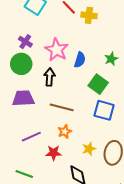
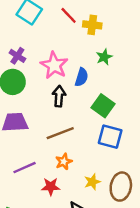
green star: (111, 59) -> (104, 57), moved
black arrow: (50, 77) -> (59, 96), moved
brown line: (62, 107) -> (60, 133), turned -35

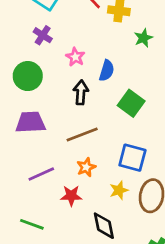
purple cross: (17, 56) -> (43, 35), moved
green star: (104, 57) -> (143, 38), moved
pink star: (54, 65) -> (75, 57), size x0.6
blue square: (110, 137) -> (132, 158), moved

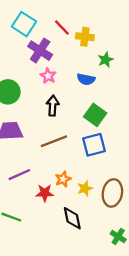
purple cross: (43, 35) -> (40, 51), moved, size x1.5
blue semicircle: (107, 71) -> (86, 79), moved, turned 84
blue square: (132, 158) -> (94, 145), moved, turned -30
orange star: (86, 167) -> (63, 179), moved

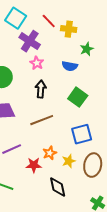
blue square: (94, 145) -> (82, 134), moved

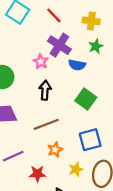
yellow cross: (69, 29) -> (91, 21), moved
purple cross: (30, 41) -> (59, 45), moved
orange star: (50, 153) -> (55, 150), moved

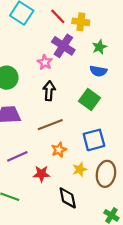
yellow cross: (91, 21) -> (81, 22), moved
blue semicircle: (77, 65) -> (98, 71), moved

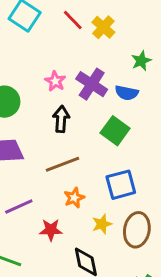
yellow cross: (81, 22) -> (103, 27), turned 35
purple cross: (63, 46) -> (92, 84), moved
green star: (99, 47) -> (141, 61), moved

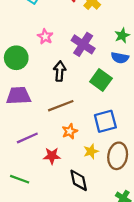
green star: (141, 61) -> (122, 35), moved
pink star: (55, 81) -> (45, 37), moved
blue semicircle: (127, 93) -> (120, 58), moved

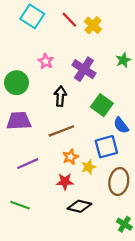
blue semicircle: (120, 58) -> (121, 125), moved, turned 42
yellow star: (91, 151) -> (88, 167), moved
red star: (52, 156) -> (65, 182), moved
black diamond: (79, 180) -> (79, 206), turned -65

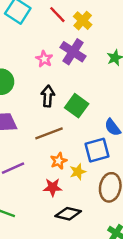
pink star: (46, 61) -> (44, 59), moved
purple cross: (84, 69) -> (73, 52), moved
green square: (102, 105) -> (77, 106), moved

